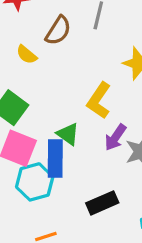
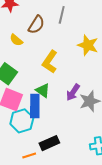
yellow L-shape: (99, 101) -> (50, 62), moved
black rectangle: (102, 203) -> (49, 143), moved

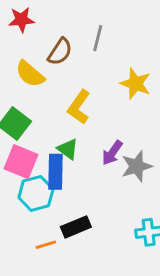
yellow semicircle: (16, 40) -> (30, 74), size x1.5

